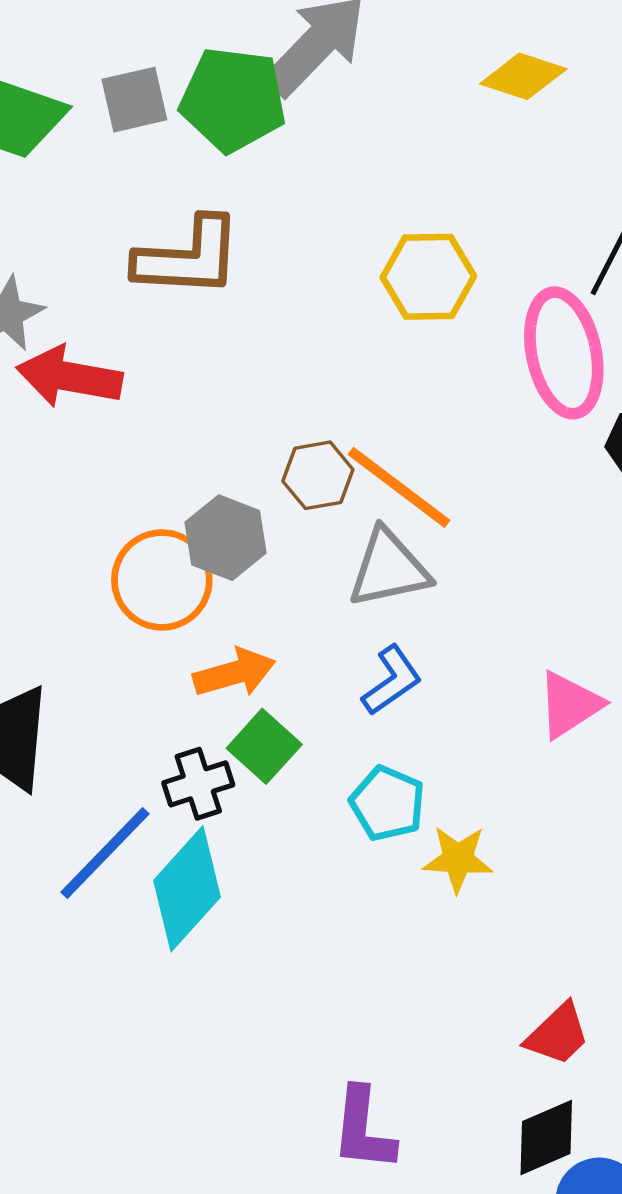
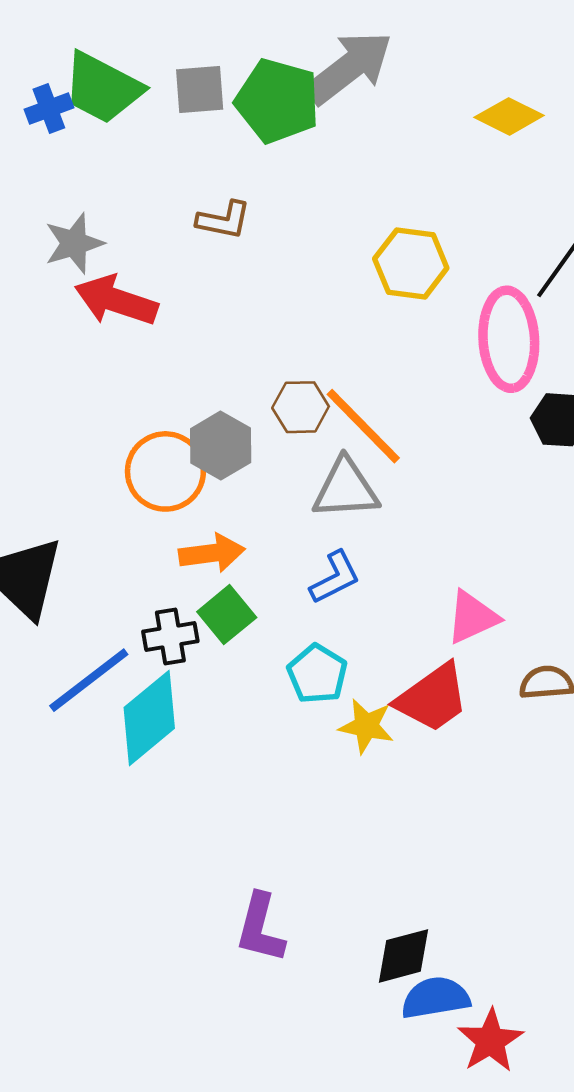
brown L-shape: (188, 257) -> (224, 220), size x0.6
red trapezoid: (558, 1034) -> (432, 698), moved, size x1.4

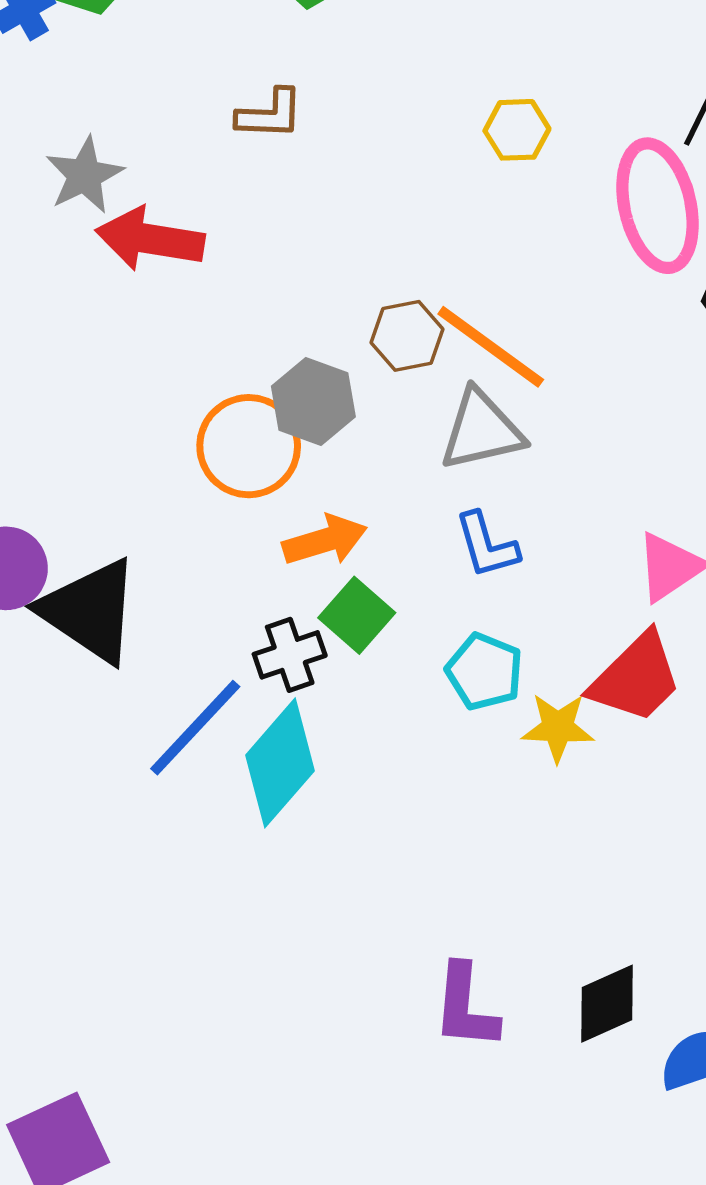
yellow hexagon: (411, 263) -> (517, 130), size x0.7
blue L-shape: (335, 577) -> (487, 545), turned 110
black diamond: (404, 956) -> (607, 1004), moved

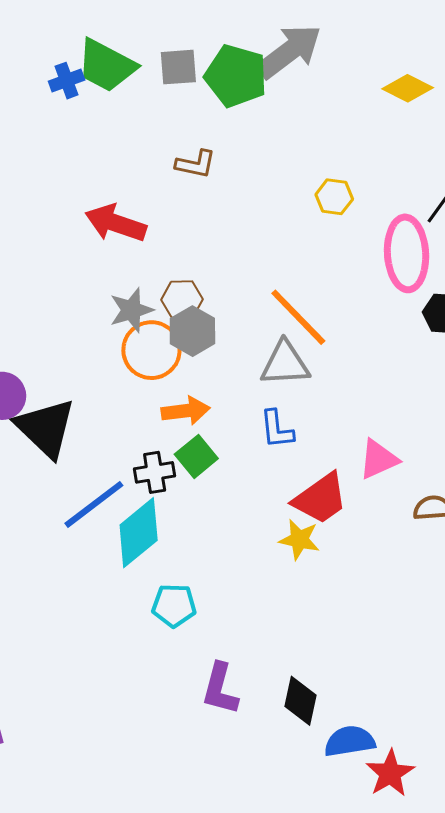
gray star: (85, 175) -> (131, 310), moved
brown hexagon: (407, 336) -> (182, 300), moved
cyan pentagon: (484, 672) -> (174, 605), moved, turned -30
red trapezoid: (636, 678) -> (320, 499), moved
black diamond: (607, 1004) -> (301, 701), turned -63

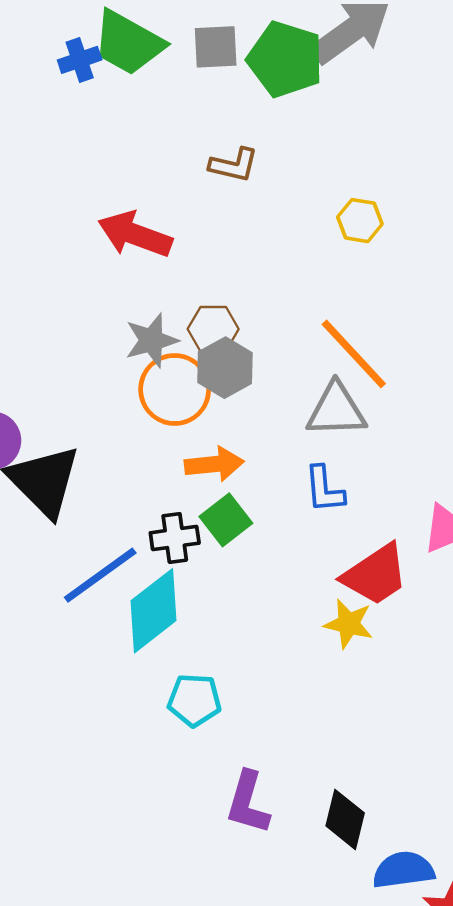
yellow hexagon: (334, 197) -> (360, 221), moved

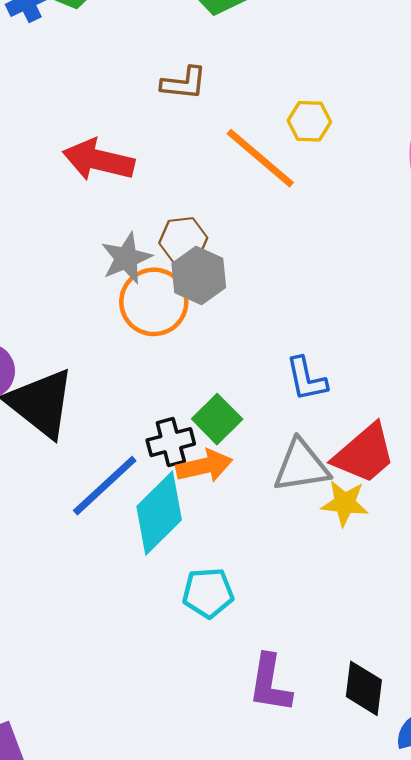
orange line: (354, 354) -> (260, 158), moved
gray triangle: (336, 410) -> (301, 466), moved
orange arrow: (214, 464) -> (204, 466), moved

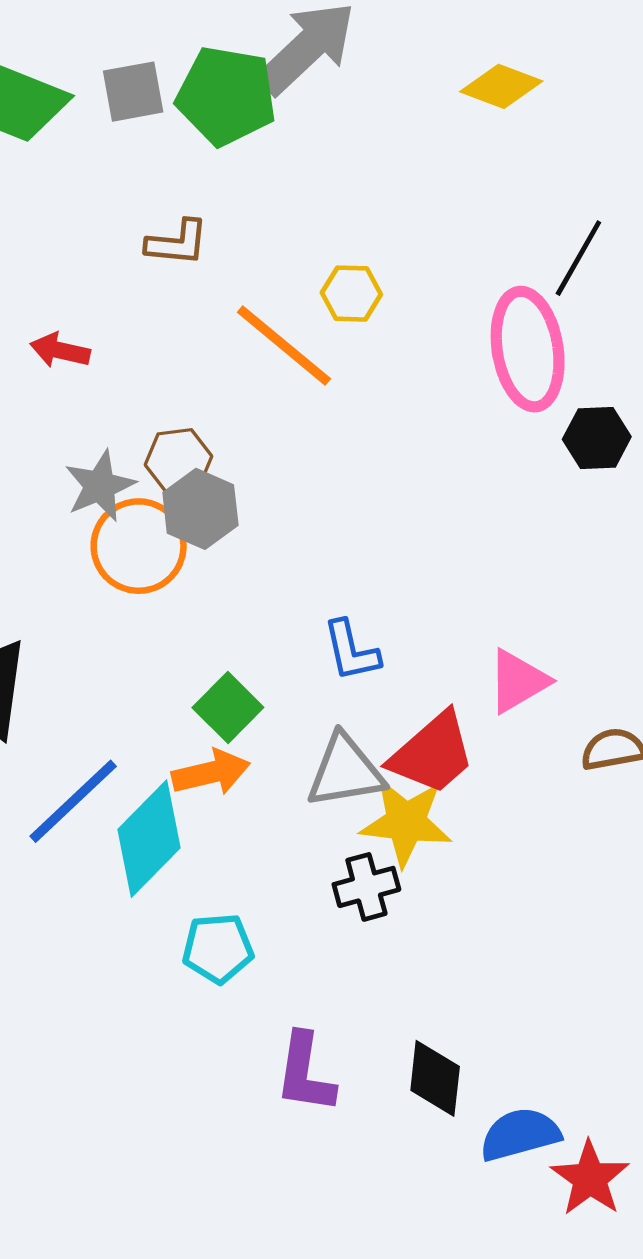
red arrow: (99, 160) -> (60, 350), size x0.6
black cross: (171, 442) -> (366, 887), moved
yellow star: (345, 503) -> (406, 822), size x1.4

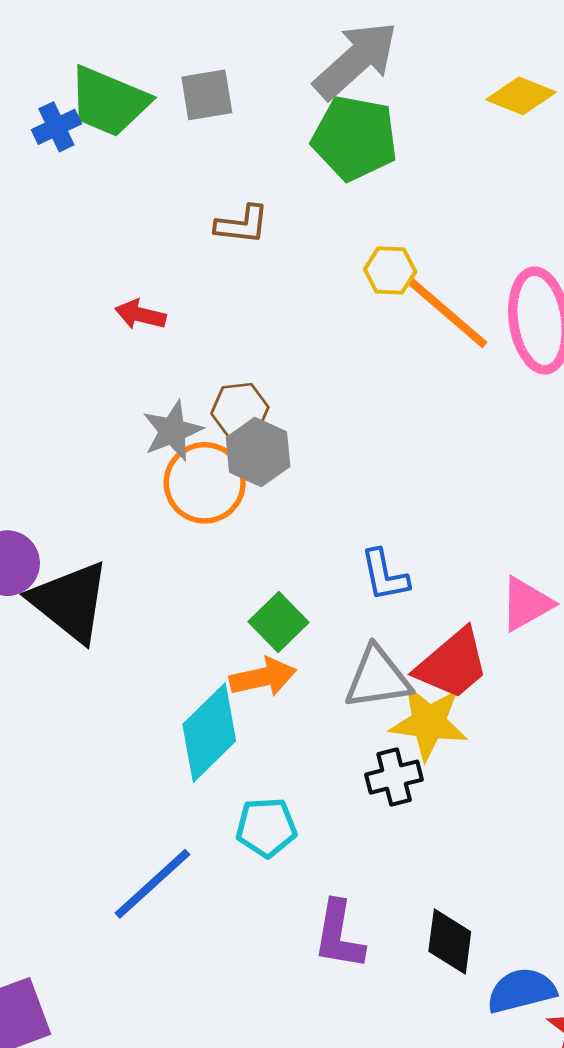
green pentagon: (226, 96) -> (355, 138), moved
orange line: (284, 346) -> (448, 313), moved
blue line: (73, 801) -> (152, 884), moved

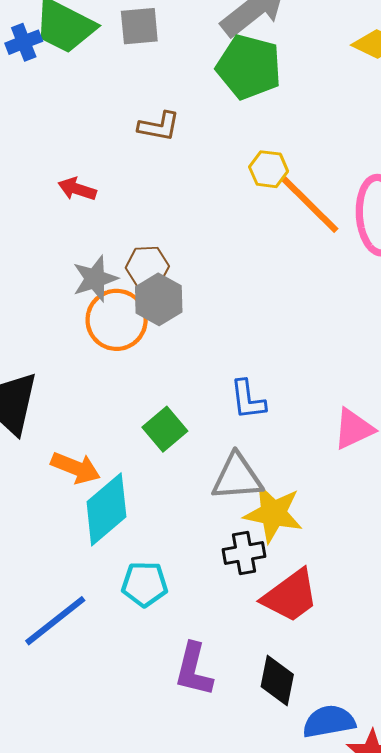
red trapezoid: (452, 664) -> (290, 596), moved
orange arrow: (263, 677) -> (76, 468), moved, turned 30

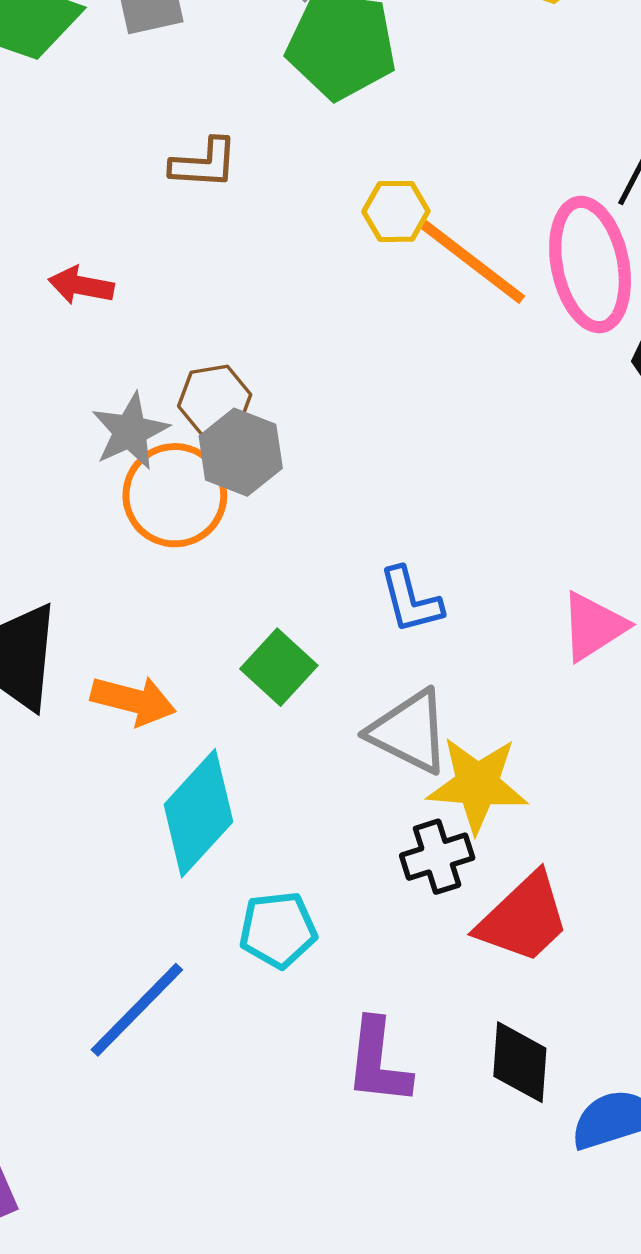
orange arrow: (76, 468) -> (133, 700), moved
gray triangle: (237, 477) -> (409, 732), turned 38

